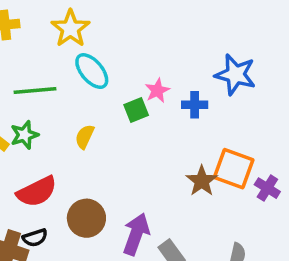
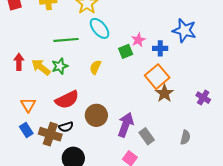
orange square: (234, 169) -> (157, 77), moved, turned 30

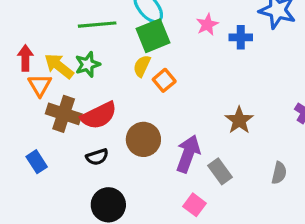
green square: (126, 51) -> (153, 36), moved, size x1.5
orange square: (157, 77) -> (164, 80), moved, size x0.6
brown star: (164, 93) -> (239, 120), moved
orange triangle: (28, 105) -> (40, 85), moved
brown cross: (50, 134) -> (64, 114), moved

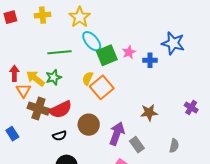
green square: (153, 36) -> (107, 55), moved
orange square: (164, 80) -> (102, 87), size x1.6
brown star: (239, 120) -> (149, 113), turned 30
blue rectangle: (37, 162) -> (12, 134), moved

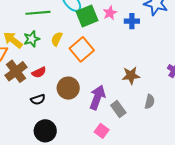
yellow semicircle: (88, 78) -> (57, 39), moved
brown cross: (38, 109) -> (16, 71), turned 35
red semicircle: (61, 110) -> (39, 72), size x0.6
gray semicircle: (174, 146) -> (150, 102), moved

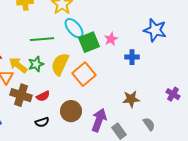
blue cross: (132, 21) -> (132, 57), moved
yellow semicircle: (57, 39) -> (60, 64), size x1.6
brown cross: (16, 71) -> (21, 95), turned -35
gray semicircle: (150, 102) -> (149, 124), turned -48

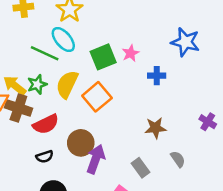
cyan ellipse: (74, 28) -> (63, 40), moved
green line: (42, 39) -> (45, 53), turned 30
brown cross: (21, 95) -> (18, 108), moved
red semicircle: (43, 96) -> (46, 124), size x1.5
purple arrow: (99, 120) -> (96, 159), moved

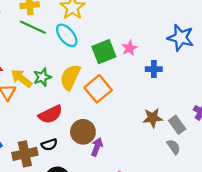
green line: (45, 53) -> (33, 27), moved
brown cross: (18, 108) -> (25, 154), moved, turned -30
purple arrow: (96, 159) -> (97, 147), size x0.7
gray rectangle: (141, 168) -> (177, 125), moved

